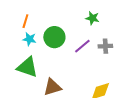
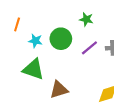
green star: (92, 18) -> (86, 19), moved
orange line: (25, 21) -> (17, 24), moved

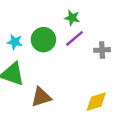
purple line: (89, 48) -> (74, 38), moved

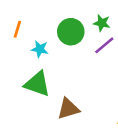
green circle: (43, 40) -> (71, 32), moved

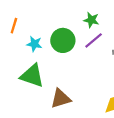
green circle: (71, 32) -> (63, 40), moved

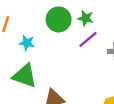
green circle: (63, 40) -> (59, 19), moved

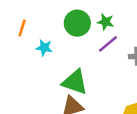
green triangle: (25, 76) -> (75, 82), moved

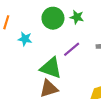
purple line: (108, 44) -> (72, 49), moved

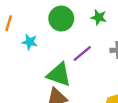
green star: (77, 17) -> (99, 17), moved

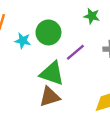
green circle: (61, 19) -> (48, 32), moved

